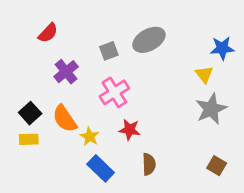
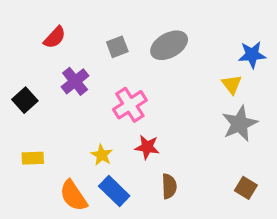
gray square: (109, 51) -> (117, 47), moved
black square: (30, 113) -> (25, 100), moved
orange semicircle: (65, 119) -> (73, 196), moved

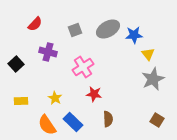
blue star: (252, 55) -> (134, 35), moved
purple cross: (75, 81) -> (48, 52), turned -36
yellow star: (102, 155) -> (55, 98), moved

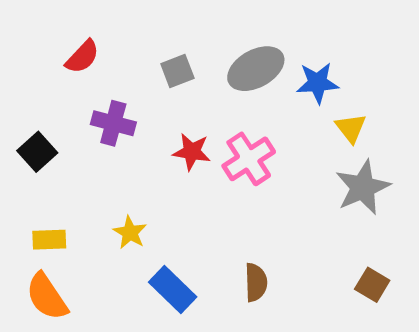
pink cross: (83, 67) -> (249, 159), moved
red star: (94, 94) -> (192, 152), moved
orange semicircle: (47, 125) -> (47, 297), moved

